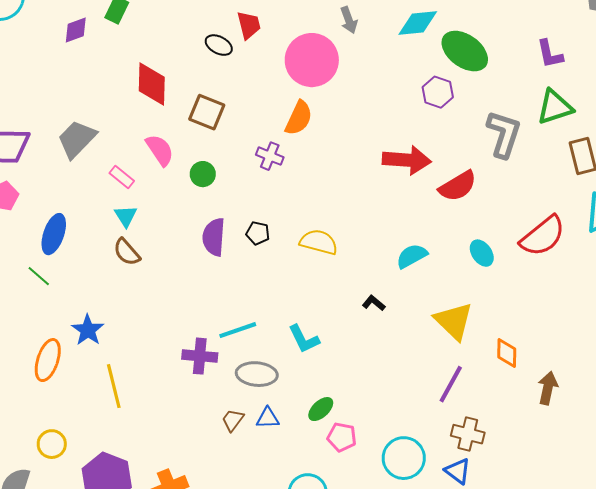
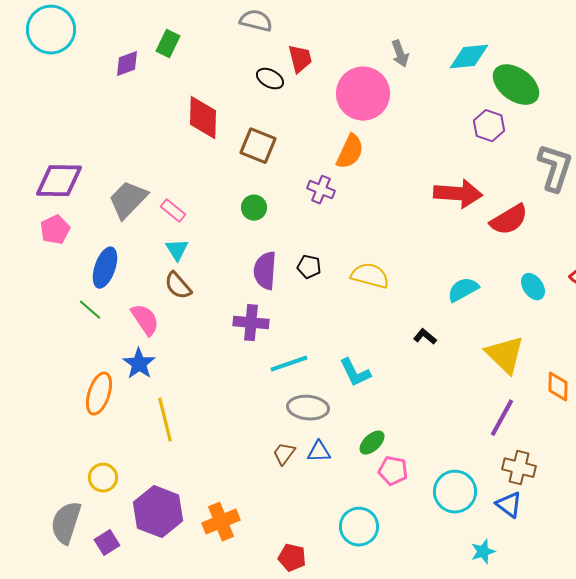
gray trapezoid: (77, 139) -> (128, 200), moved
pink semicircle: (160, 150) -> (145, 320), moved
purple cross: (200, 356) -> (251, 323), moved

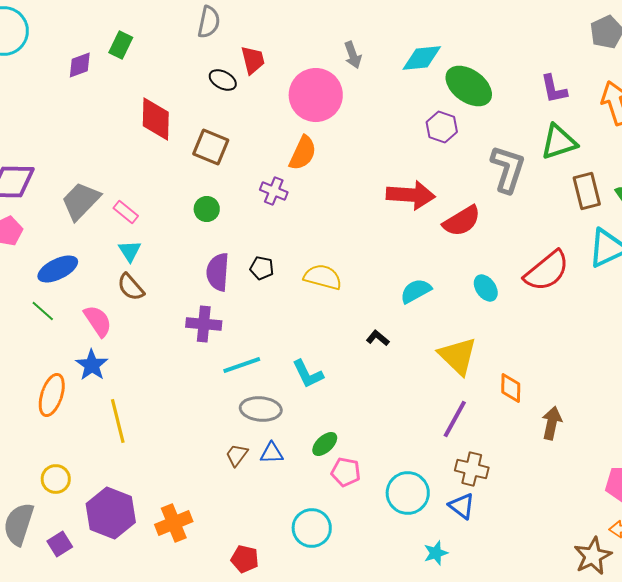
gray semicircle: (256, 21) -> (209, 22), turned 88
blue ellipse: (105, 268) -> (58, 269), turned 45

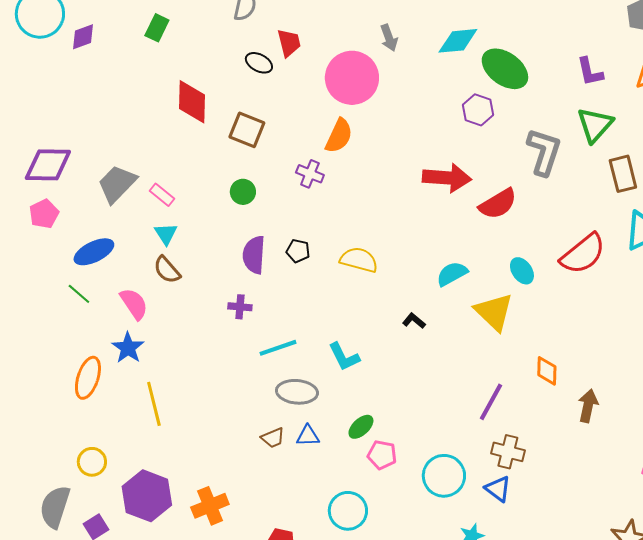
purple diamond: (80, 65) -> (83, 37), moved
green triangle: (559, 142) -> (595, 125), turned -30
purple cross: (204, 324) -> (240, 307), size x0.7
yellow triangle: (458, 356) -> (494, 312), moved
brown trapezoid: (237, 455) -> (273, 438), turned -150

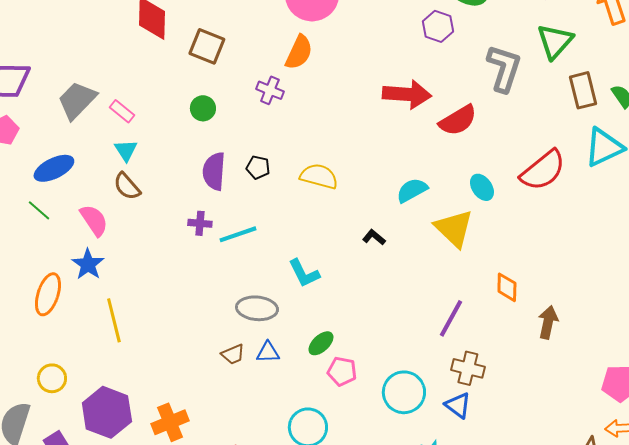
cyan line: (278, 348) -> (238, 234), moved

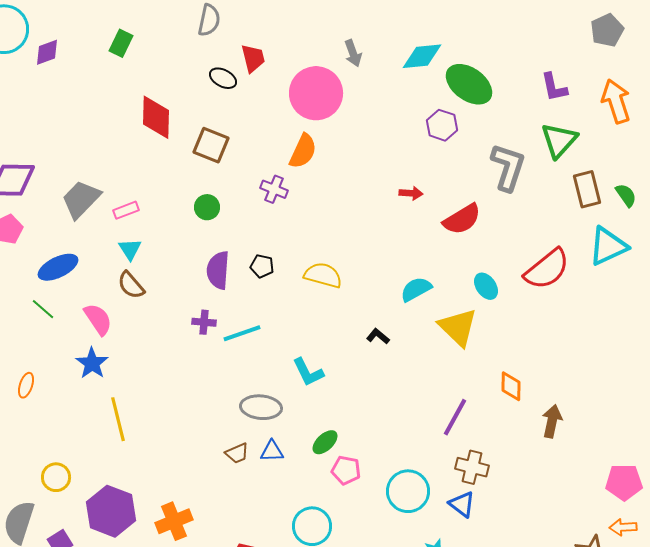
red arrow: (407, 94) -> (411, 193), size x0.5
pink rectangle: (122, 111) -> (126, 210), turned -60
orange ellipse: (48, 294) -> (26, 385), moved, size x0.6

